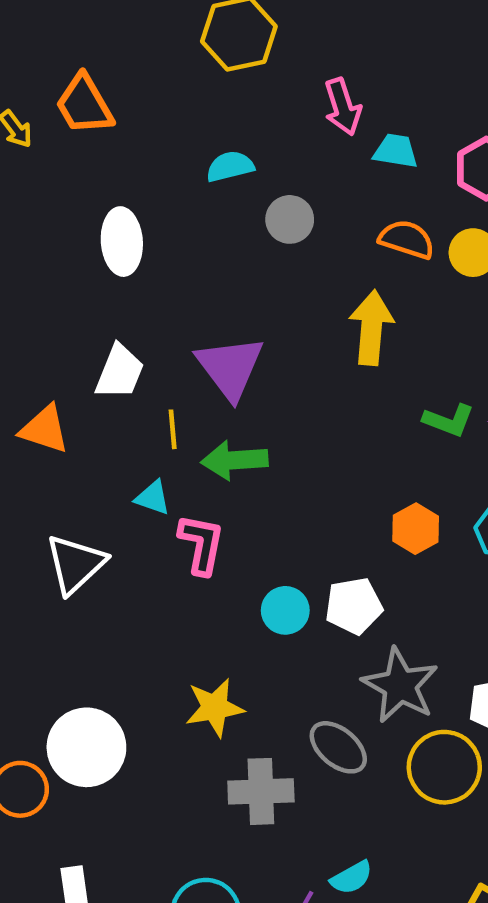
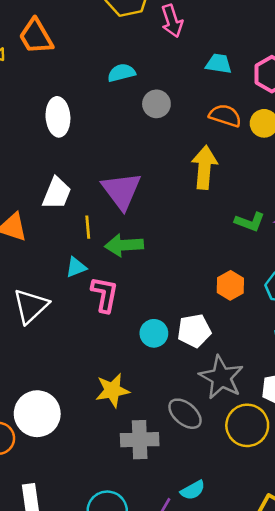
pink arrow: (343, 107) -> (172, 21), moved
cyan triangle: (153, 498) -> (76, 267), turned -40

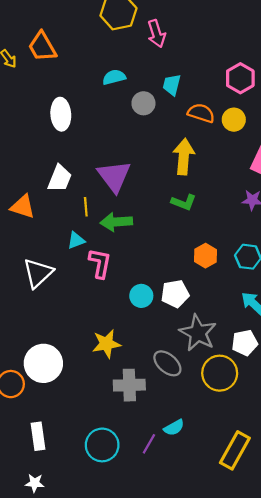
cyan trapezoid: (219, 64) -> (172, 85), moved, turned -85
green L-shape: (250, 222) -> (184, 202), moved

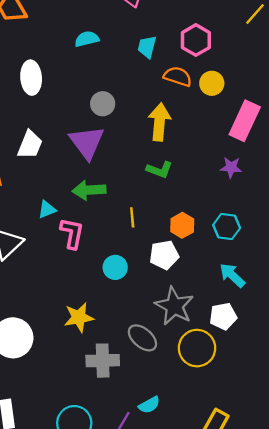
pink hexagon: (240, 78) -> (196, 40), moved
gray circle: (143, 103) -> (103, 104), moved
yellow line: (86, 207) -> (132, 217), moved
white pentagon: (175, 294) -> (164, 255), moved

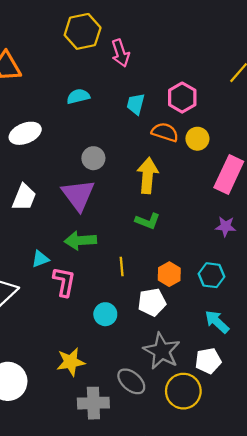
white ellipse: (31, 78) -> (25, 133), turned 72
purple star: (231, 167) -> (226, 226), moved

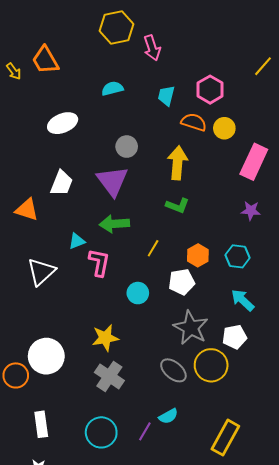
yellow line: (122, 267) -> (153, 248), turned 36
gray ellipse: (131, 381) -> (173, 370), moved
gray cross: (93, 403) -> (109, 376), moved, turned 36

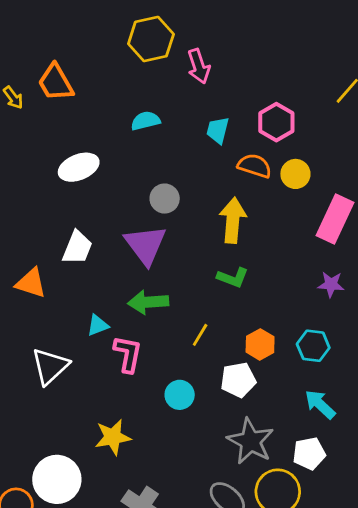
yellow star: (105, 338) -> (113, 437), moved

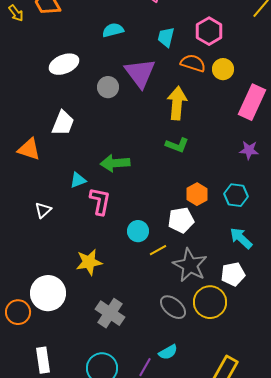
gray circle: (165, 199) -> (108, 87), moved
purple triangle: (145, 245) -> (140, 73), moved
yellow line: (200, 335) -> (158, 250), moved, turned 30
white triangle: (50, 366) -> (43, 210), size x0.6

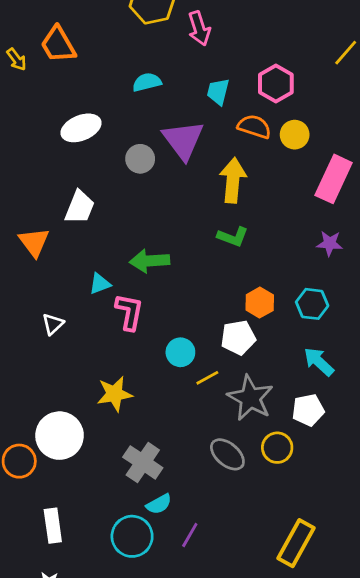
orange triangle: (29, 149) -> (34, 242), turned 35
yellow circle: (210, 302) -> (277, 448), size x0.7
cyan semicircle: (168, 352) -> (159, 504), moved

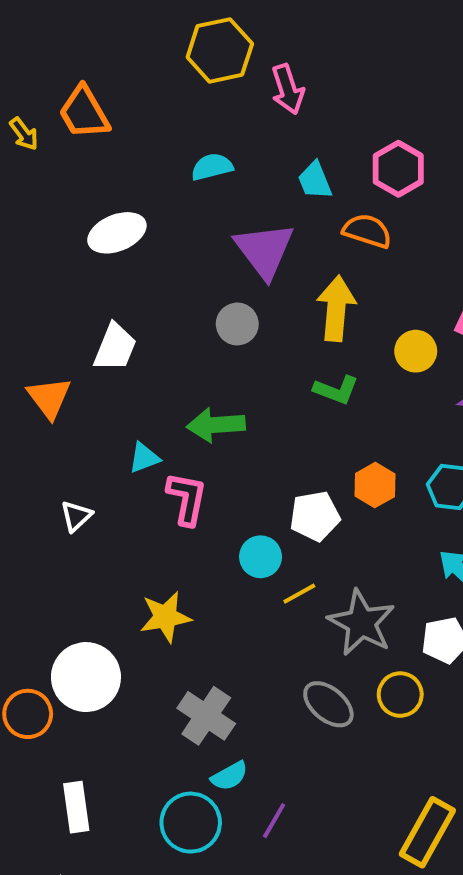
cyan trapezoid: (218, 92) -> (315, 180), turned -36
yellow circle: (295, 135) -> (416, 351), moved
gray circle: (140, 159) -> (237, 324), moved
white pentagon: (238, 337) -> (315, 516), moved

